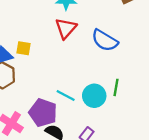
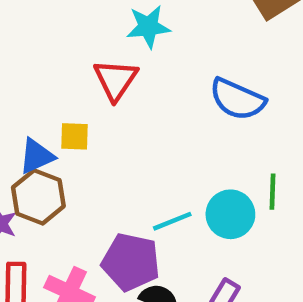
red triangle: (66, 28) -> (116, 80), moved
cyan line: (66, 96) -> (172, 221), turned -42

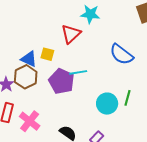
blue triangle: (37, 156) -> (29, 59), turned 36
cyan line: (172, 221) -> (78, 72), moved
purple pentagon: (131, 262) -> (61, 81), moved

